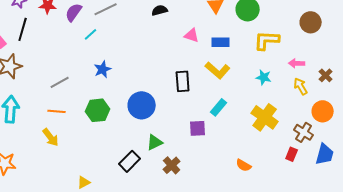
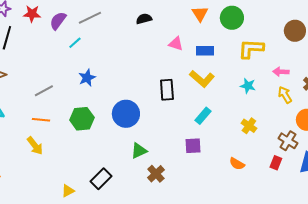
yellow cross: (265, 117) -> (249, 126), size x0.6
purple square: (198, 128) -> (193, 146), moved
black rectangle: (130, 161) -> (101, 179), moved
orange semicircle: (244, 165) -> (237, 164), moved

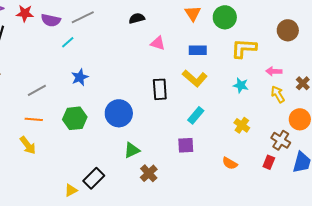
purple semicircle: (58, 21) -> (51, 20), turned -114
pink triangle: (176, 44) -> (158, 43), moved
yellow triangle: (68, 191) -> (71, 190), moved

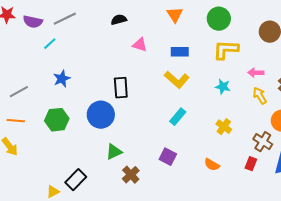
green circle: (225, 17) -> (219, 19), moved
black rectangle: (160, 89) -> (121, 88), moved
purple square: (186, 145) -> (168, 157), moved, turned 30

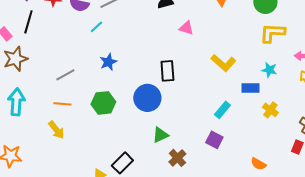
blue rectangle: (180, 52) -> (250, 88), moved
cyan rectangle: (178, 117) -> (222, 110), moved
orange semicircle: (212, 165) -> (258, 164), moved

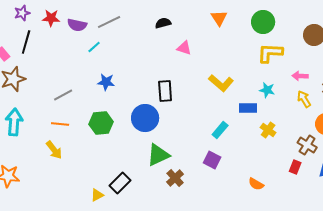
blue star: (108, 62) -> (106, 82), turned 30
green triangle: (160, 135) -> (158, 155), size x1.4

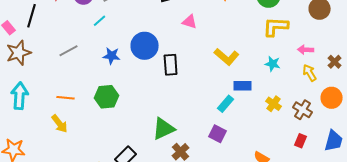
gray line: (63, 95) -> (69, 51), moved
blue rectangle: (248, 108) -> (243, 86), moved
blue circle: (145, 118) -> (145, 46), moved
brown cross: (307, 145) -> (303, 110), moved

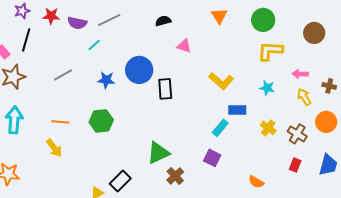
brown cross: (335, 62) -> (329, 86), turned -32

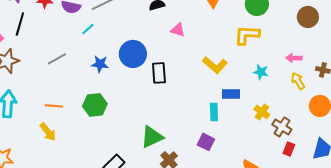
yellow L-shape: (270, 51) -> (247, 35), moved
cyan rectangle: (220, 128) -> (214, 112), turned -42
brown cross: (297, 134) -> (282, 127), moved

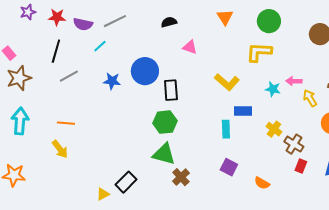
black line: (20, 24) -> (56, 51), moved
pink arrow: (294, 58) -> (294, 81), moved
green hexagon: (95, 105) -> (165, 122), moved
green triangle: (152, 137) -> (164, 154), turned 40
purple square: (206, 142) -> (229, 167), moved

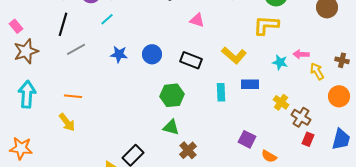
blue circle: (145, 71) -> (152, 54), moved, size x0.7
black rectangle: (171, 90) -> (191, 60), moved, turned -65
cyan rectangle: (226, 129) -> (221, 92), moved
green triangle: (164, 154) -> (171, 127), size x0.7
purple square: (229, 167) -> (247, 139), moved

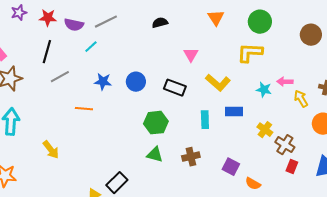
pink triangle: (197, 20) -> (191, 55), moved, turned 42
orange line: (73, 96) -> (84, 109), moved
brown cross: (188, 150) -> (191, 157), moved, turned 30

